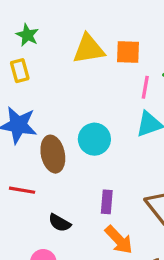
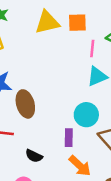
cyan circle: (94, 139) -> (86, 115), moved

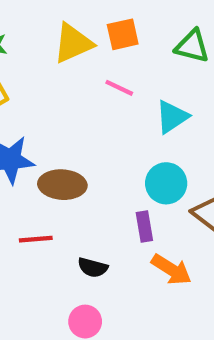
pink line: (92, 48) -> (119, 88), moved, turned -60
brown ellipse: (25, 104) -> (62, 185), turned -60

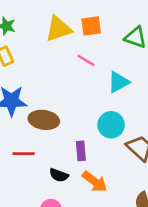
purple rectangle: (144, 227) -> (81, 151), moved
orange arrow: (171, 270) -> (95, 182), moved

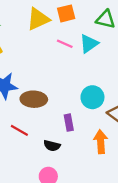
cyan triangle: (119, 82) -> (89, 44), moved
red line: (24, 154) -> (19, 130), turned 36
orange arrow: (95, 182) -> (101, 142), moved, turned -125

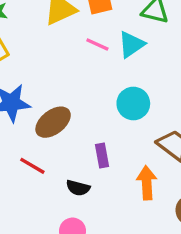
cyan circle: (92, 97) -> (133, 103), moved
brown ellipse: (34, 99) -> (53, 122), turned -40

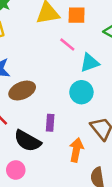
cyan triangle: (131, 44) -> (90, 63), moved
black semicircle: (78, 188) -> (27, 141), size x1.6

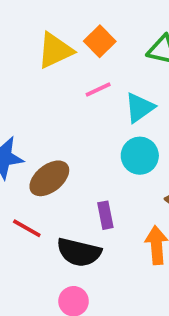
orange square: (77, 15) -> (100, 41), turned -30
pink line: (67, 44) -> (98, 90), turned -49

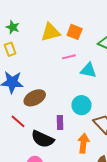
orange square: (100, 41) -> (75, 32), turned -35
cyan triangle: (140, 108) -> (88, 70), turned 36
cyan circle: (140, 156) -> (81, 105), moved

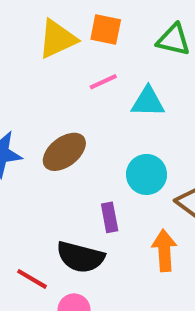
brown ellipse: (35, 98) -> (64, 152), moved
red line: (18, 121) -> (32, 279), moved

